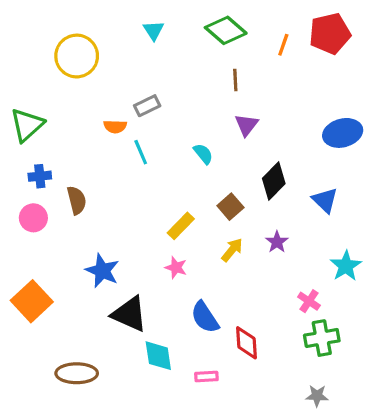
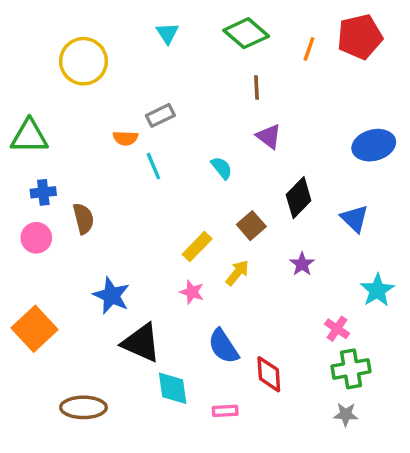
green triangle: (27, 125) -> (29, 136), turned 42
purple triangle: (246, 125) -> (269, 136), turned -30
yellow arrow: (232, 250) -> (237, 273), moved
gray star: (317, 396) -> (346, 414), moved

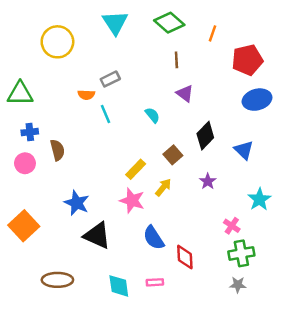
cyan triangle: (167, 33) -> (115, 23), size x1.6
red pentagon: (360, 37) -> (247, 60), moved
pink star: (192, 292) -> (132, 201), size x1.5
cyan diamond: (173, 388) -> (119, 286), moved

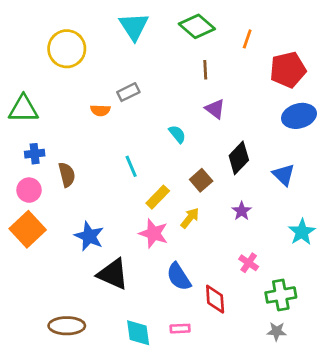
cyan line: (106, 114) -> (131, 166), moved
orange square: (24, 226) -> (28, 229), moved
pink cross: (232, 226) -> (249, 263), moved

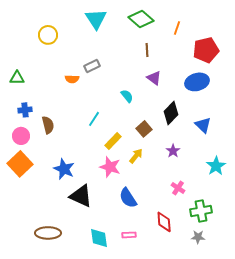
yellow circle: (67, 49) -> (48, 35), size x0.7
green triangle: (23, 109) -> (17, 78), size x0.7
blue ellipse: (299, 116) -> (197, 82), moved
cyan line: (131, 166) -> (94, 119), turned 56
red diamond: (215, 299) -> (164, 222), moved

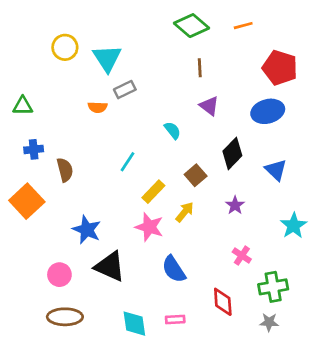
cyan triangle: (96, 19) -> (107, 58), moved
orange line: (177, 28) -> (243, 26), moved, turned 56
red pentagon: (206, 50) -> (280, 68), turned 30
pink circle: (21, 136) -> (59, 275), moved
orange square: (20, 164) -> (27, 201), moved

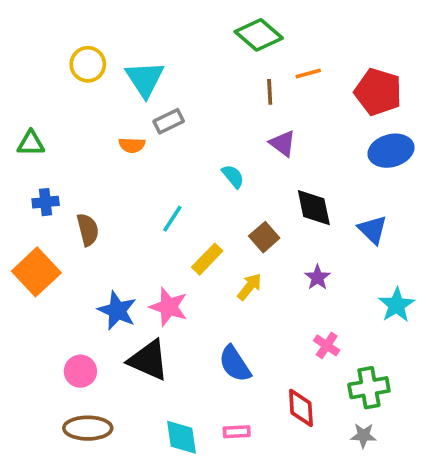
orange line: (243, 26) -> (308, 73), moved
blue ellipse: (268, 111) -> (391, 151), moved
black diamond: (232, 153) -> (314, 208), turned -56
pink star: (149, 227) -> (169, 307), moved

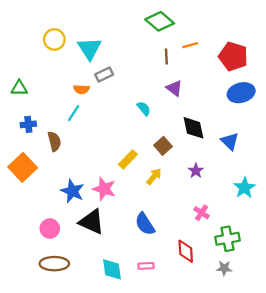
cyan line: (172, 219) -> (74, 113), moved

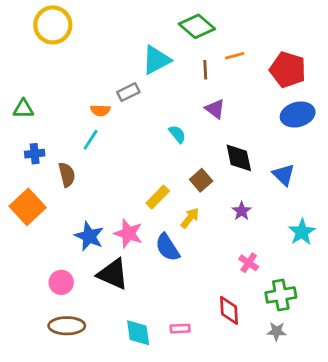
yellow circle: (54, 39) -> (53, 25), moved, size x1.4
cyan triangle: (89, 49) -> (156, 60), moved, turned 35
blue semicircle: (145, 224) -> (167, 247), moved

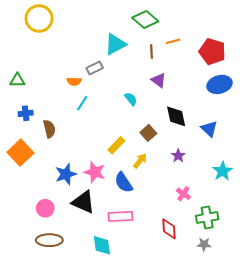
cyan line: (91, 140) -> (82, 103), moved
blue star: (89, 236) -> (66, 174), turned 30
pink rectangle: (180, 329) -> (120, 216), moved, size x1.6

